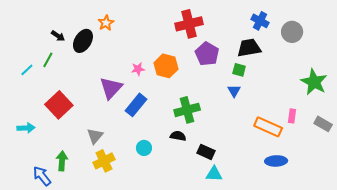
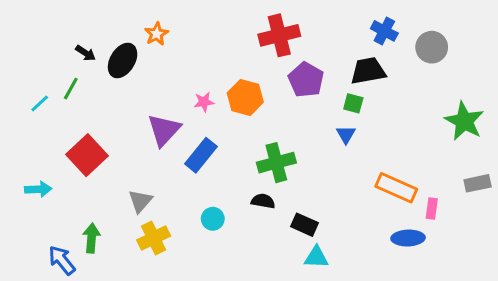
pink rectangle: (292, 116) -> (432, 208), moved
gray rectangle: (323, 124) -> (478, 183), turned -42

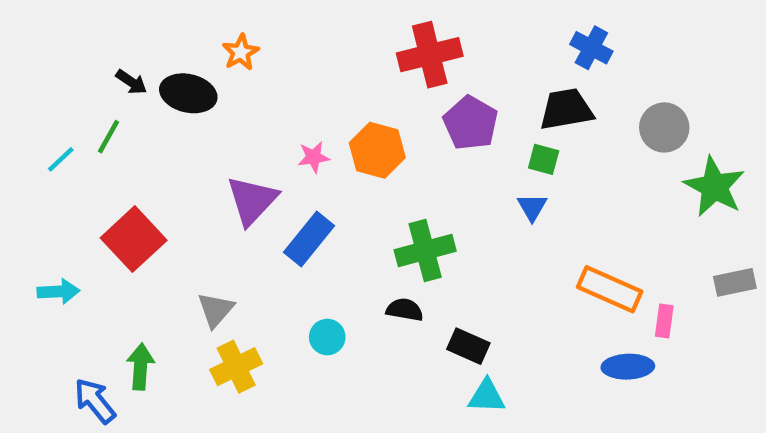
gray circle: (432, 47) -> (664, 127), moved
black ellipse: (123, 60) -> (188, 93), turned 72

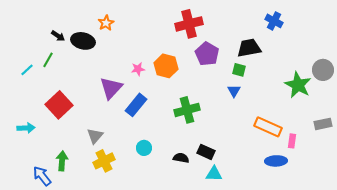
blue cross: (591, 48) -> (274, 21), moved
gray circle: (664, 127) -> (323, 70), moved
green star: (714, 187) -> (298, 85), moved
black semicircle: (405, 310) -> (181, 158), moved

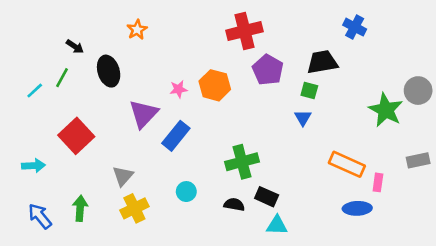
black ellipse: (83, 41) -> (109, 71), moved, turned 60
green cross: (187, 110) -> (242, 162), moved
blue arrow: (42, 176) -> (40, 216), moved

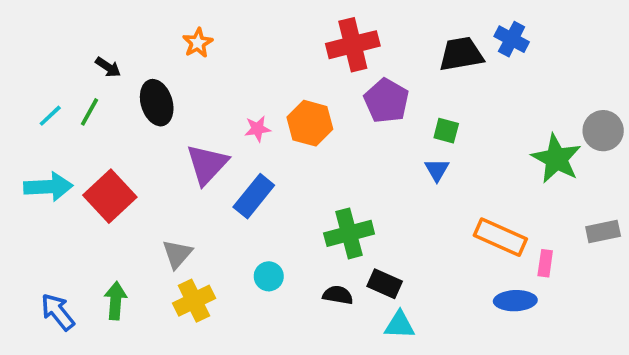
black trapezoid: (322, 62) -> (461, 54), moved
cyan line: (35, 91) -> (50, 116), moved
cyan arrow: (33, 166) -> (48, 187), moved, size x1.4

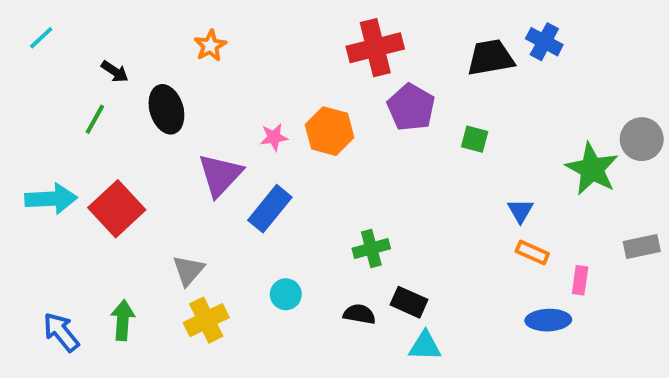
cyan line: (50, 116) -> (41, 38), moved
blue triangle: (437, 170) -> (520, 211), moved
green cross: (349, 233) -> (371, 248), size x0.7
orange rectangle: (500, 237) -> (532, 252), size x0.6

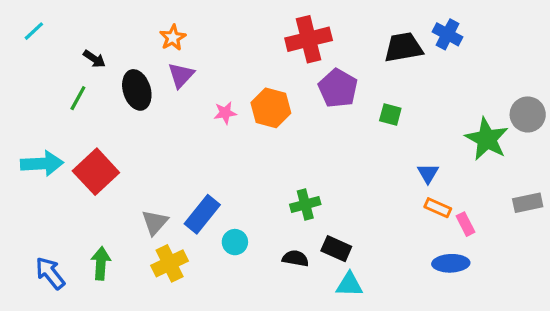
purple triangle: (220, 175) -> (181, 75), moved, size x0.7
blue rectangle: (270, 209) -> (202, 214), moved
pink rectangle: (580, 280) -> (466, 224), moved, turned -35

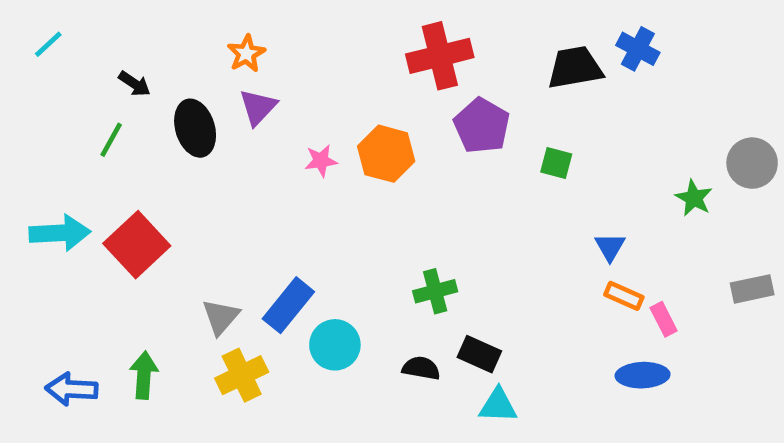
green star: (487, 139) -> (694, 198), size x0.6
cyan circle: (235, 242) -> (335, 345), size x1.4
blue arrow: (50, 273) -> (72, 389), turned -48

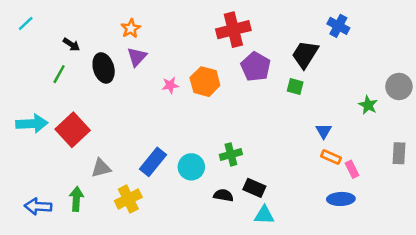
black trapezoid: (575, 67) -> (305, 54), moved, turned -48
gray rectangle: (752, 289) -> (399, 153), turned -75
gray triangle: (221, 317) -> (101, 168), moved, turned 35
cyan circle: (335, 345) -> (191, 167), moved

